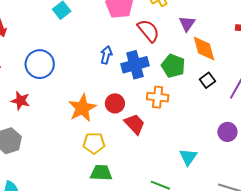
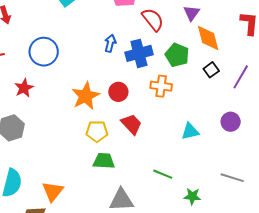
red star: (20, 101) -> (24, 88), turned 30
red trapezoid: (135, 124) -> (132, 124), moved
cyan triangle: (188, 157) -> (190, 131), moved, turned 42

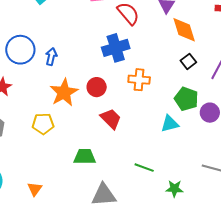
blue arrow: (110, 43) -> (51, 57), moved
green pentagon: (177, 55) -> (186, 99), moved
yellow pentagon: (97, 131) -> (43, 124), moved
orange triangle: (53, 191) -> (35, 189), size x0.7

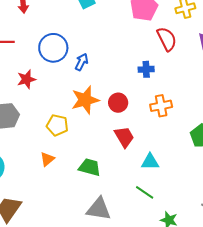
blue cross: (116, 48) -> (146, 69), size x0.6
orange cross: (139, 80) -> (161, 106), turned -30
cyan triangle: (170, 124) -> (150, 162), moved
orange triangle: (35, 189) -> (47, 159), moved

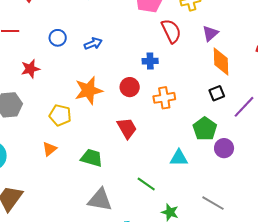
blue circle: (53, 48) -> (58, 38), size x0.6
blue arrow: (82, 62) -> (93, 44), moved, turned 42
red circle: (118, 103) -> (130, 87), moved
cyan triangle: (150, 162) -> (179, 158), moved

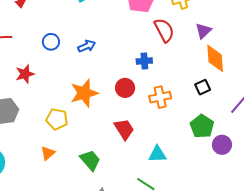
black square: (217, 93) -> (203, 87), moved
green trapezoid: (92, 158) -> (90, 160), turned 35
cyan triangle: (179, 158) -> (157, 154), moved

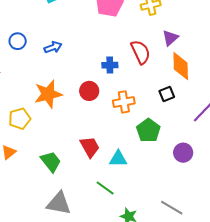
red semicircle: (164, 30) -> (140, 52), moved
yellow pentagon: (57, 119) -> (20, 119), turned -30
green pentagon: (202, 126) -> (148, 130), moved
red trapezoid: (124, 129) -> (90, 147), moved

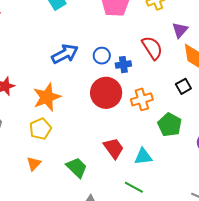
blue circle: (18, 41) -> (102, 56), moved
blue arrow: (53, 47) -> (65, 54), size x1.5
red circle: (89, 91) -> (106, 93), size x1.6
orange star: (48, 94) -> (47, 97), moved

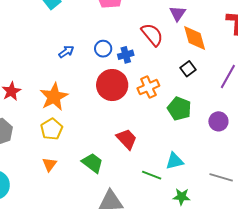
blue arrow: (65, 54) -> (66, 52), size x0.6
cyan triangle: (143, 157) -> (175, 161), moved

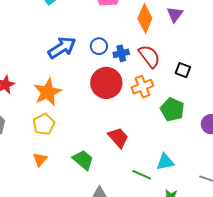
red semicircle: (152, 35) -> (149, 56), moved
orange diamond: (195, 38) -> (145, 18), moved, turned 36
blue arrow: (66, 52) -> (62, 48), size x1.8
black square: (188, 69) -> (183, 70), turned -35

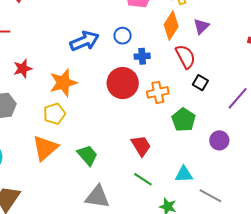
blue circle: (99, 46) -> (123, 36), moved
red semicircle: (149, 56) -> (185, 57), moved
red trapezoid: (118, 138) -> (141, 146), moved
orange triangle: (40, 159) -> (45, 148), size x1.8
cyan triangle: (165, 162) -> (184, 174), moved

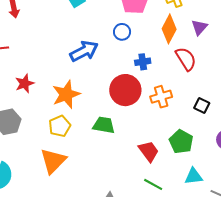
blue circle: (123, 36) -> (122, 32), moved
black square: (200, 83) -> (202, 106), moved
green pentagon: (184, 120) -> (181, 142), moved
green trapezoid: (87, 155) -> (104, 125), moved, turned -35

